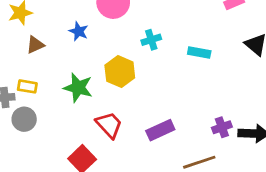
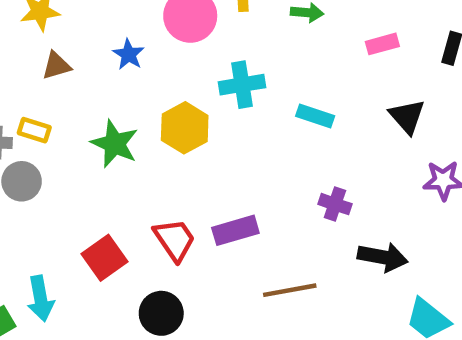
cyan cross: (151, 40) -> (242, 85), size x1.4
red trapezoid: (109, 125) -> (175, 240), moved
purple cross: (222, 127) -> (335, 204), moved, turned 30

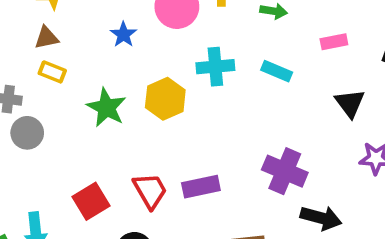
brown triangle: (56, 66) -> (47, 38), moved
cyan rectangle: (315, 116) -> (277, 71), moved
yellow rectangle: (34, 130) -> (52, 72), moved
purple cross: (335, 204) -> (285, 171), size x1.6

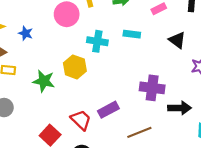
blue star: (123, 35) -> (26, 33), moved
cyan cross: (215, 67) -> (97, 41), turned 30

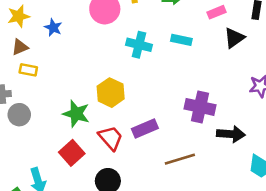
black triangle: (177, 40) -> (234, 38), moved, turned 42
yellow hexagon: (75, 67) -> (111, 93), moved
green star: (44, 81) -> (76, 114), moved

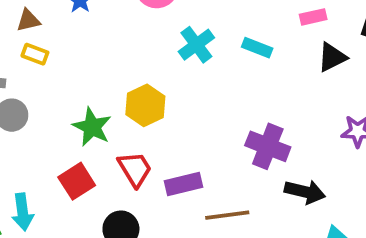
cyan cross: (139, 45) -> (196, 45), turned 30
purple rectangle: (145, 129) -> (184, 184), moved

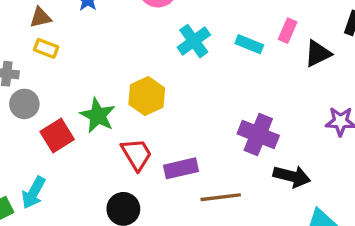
pink rectangle: (313, 17) -> (288, 31), moved, turned -55
red square: (77, 181) -> (57, 136), moved
cyan arrow: (23, 212) -> (34, 193), turned 36

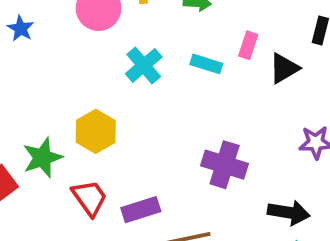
green star: (98, 115) -> (42, 158), turned 30
black arrow: (292, 176) -> (289, 213), moved

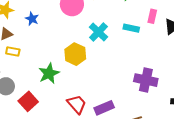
yellow hexagon: (96, 131) -> (75, 54), moved
green star: (42, 158) -> (49, 73), moved

